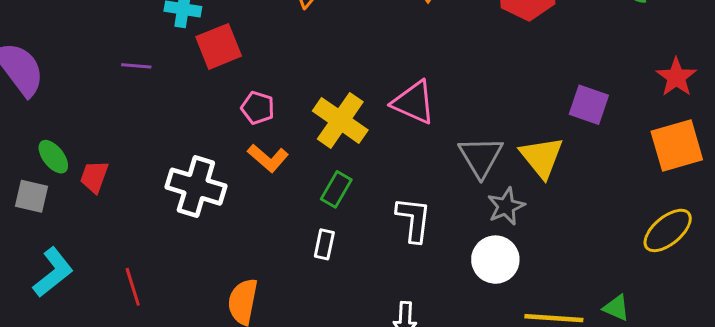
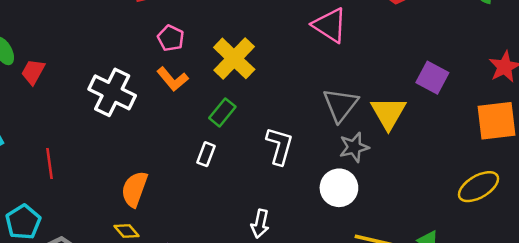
pink triangle: (414, 102) -> (330, 25), moved

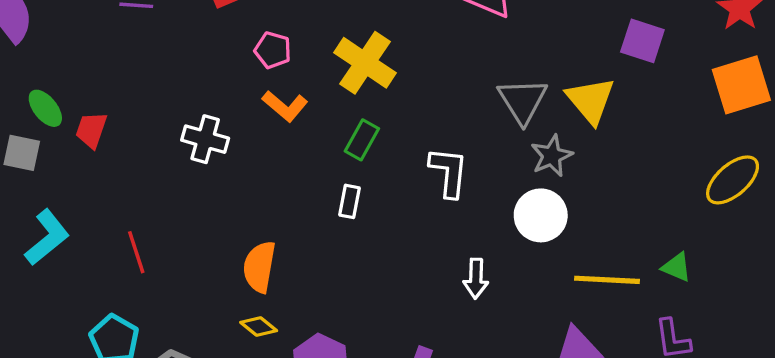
white cross: (112, 92) -> (205, 139), size x0.7
white arrow: (260, 224) -> (476, 278), moved

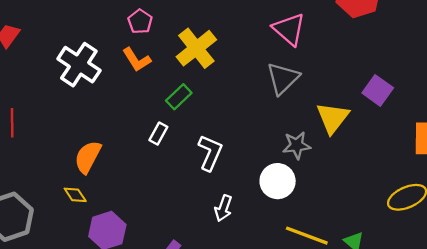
gray triangle: (523, 101) -> (283, 78), moved
white cross: (205, 139) -> (79, 65), size x1.4
white L-shape: (449, 172) -> (210, 153), moved

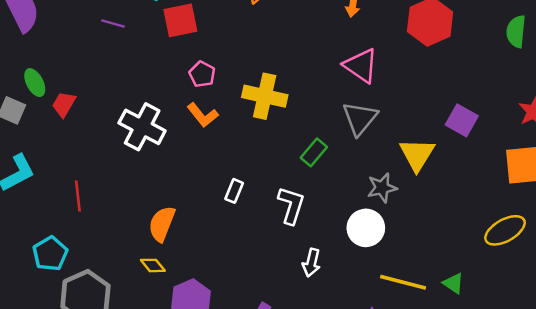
yellow cross: (196, 48) -> (265, 96), turned -33
green rectangle: (179, 97) -> (314, 152), moved

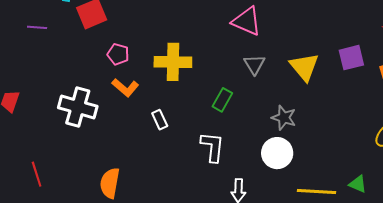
gray triangle: (360, 118) -> (254, 64), size x0.7
purple square: (462, 120) -> (351, 58), moved, turned -32
yellow triangle: (417, 154) -> (304, 67), moved
gray star: (382, 188) -> (284, 118), turned -30
white rectangle: (234, 191) -> (160, 120), moved, turned -36

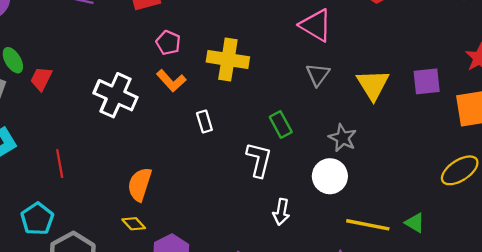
green rectangle: (222, 100) -> (281, 125), moved, turned -65

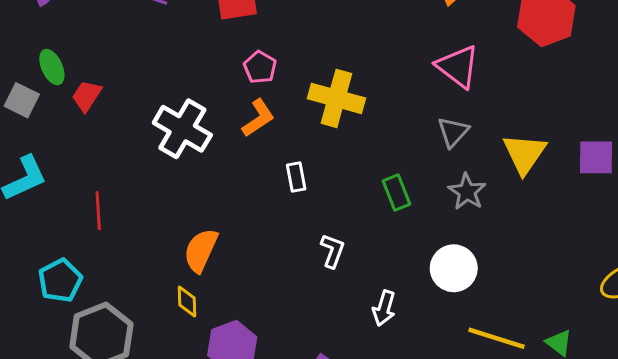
orange L-shape: (171, 81) -> (258, 118), turned -88
gray star: (343, 138) -> (467, 192), moved
white L-shape: (259, 160) -> (333, 251), moved, size x0.7
yellow diamond: (134, 224) -> (187, 301), turned 35

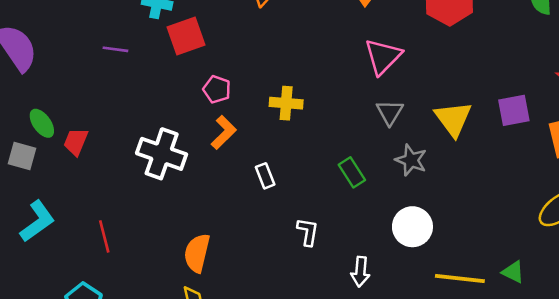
pink triangle: (458, 66) -> (383, 56), turned 48
yellow cross: (336, 98) -> (286, 103), size x0.7

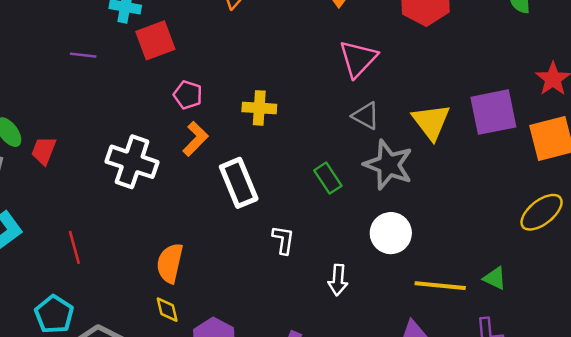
purple square: (514, 110) -> (493, 112), size x1.4
gray triangle: (390, 112) -> (366, 116), turned -32
gray star: (411, 160) -> (388, 165), size x1.5
white rectangle: (265, 176) -> (239, 183), size x1.8

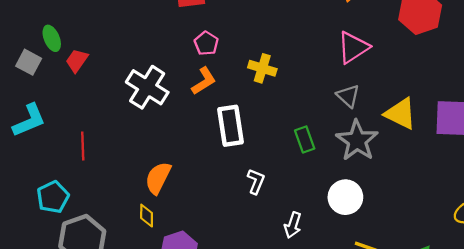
yellow triangle: (431, 122) -> (401, 114), turned -40

